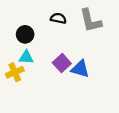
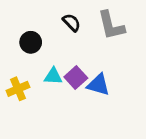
black semicircle: (58, 18) -> (72, 23), turned 35
cyan triangle: (26, 57) -> (53, 76), moved

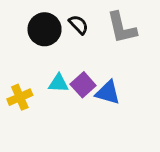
black circle: (31, 42) -> (45, 29), moved, size x1.4

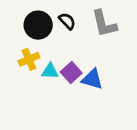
yellow cross: (20, 97) -> (29, 59), moved

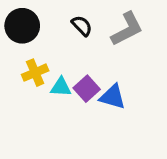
gray L-shape: (104, 24) -> (127, 29), turned -104
black circle: (38, 25) -> (22, 26), moved

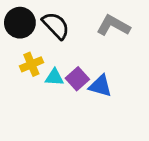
black semicircle: (82, 26) -> (56, 26), moved, size x1.5
gray L-shape: (127, 29) -> (113, 26), turned -124

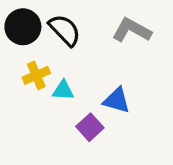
purple square: (77, 79) -> (90, 127), moved

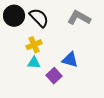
yellow cross: (36, 75) -> (34, 45), moved
cyan triangle: (63, 90) -> (34, 63), moved

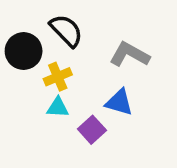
black circle: (14, 16) -> (24, 51), moved
gray L-shape: (79, 18) -> (130, 54), moved

